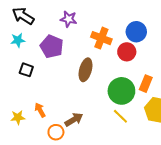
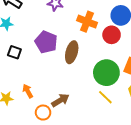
purple pentagon: (52, 47) -> (46, 42), moved

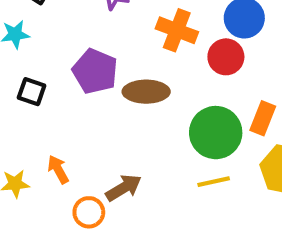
brown ellipse: (72, 52) -> (146, 92), turned 75
yellow line: (105, 97) -> (214, 182), turned -56

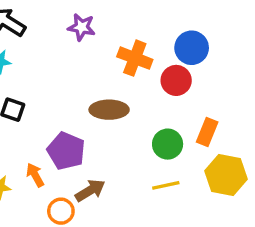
purple pentagon: (95, 71) -> (66, 151), moved
green circle: (216, 133) -> (168, 144), size x0.7

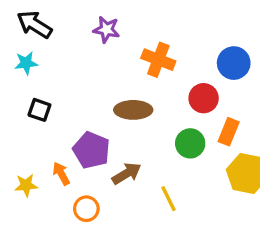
blue circle: (192, 48) -> (234, 63), moved
red circle: (176, 80) -> (204, 98), moved
yellow line: (166, 185) -> (168, 199), moved, turned 76
brown arrow: (90, 190) -> (127, 174), moved

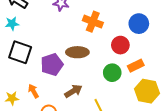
black square: (39, 110) -> (20, 52), size x1.6
orange rectangle: (229, 132) -> (136, 66), turned 42
purple pentagon: (91, 150) -> (52, 65), moved, turned 30

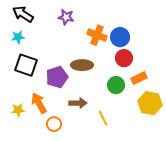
blue circle: (139, 24) -> (120, 37), moved
orange arrow: (33, 91) -> (39, 103), size x1.5
brown arrow: (73, 91) -> (78, 103), turned 30

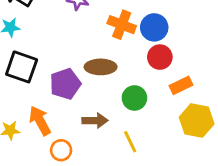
green circle: (116, 85) -> (134, 98), moved

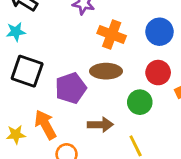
orange cross: (122, 25) -> (112, 35), moved
red circle: (160, 57) -> (158, 73), moved

